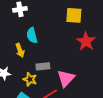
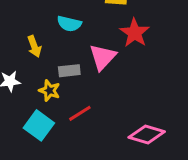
cyan semicircle: (32, 35) -> (69, 24), moved, turned -63
pink triangle: (66, 78) -> (103, 57), moved

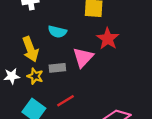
yellow arrow: (34, 46) -> (30, 49), size x1.5
yellow star: (49, 90) -> (35, 76), moved

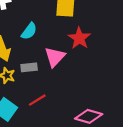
cyan semicircle: (57, 32) -> (29, 31), turned -66

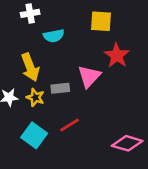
cyan semicircle: (29, 31) -> (54, 36), moved, turned 42

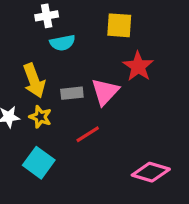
white cross: (30, 13) -> (47, 16), moved
gray rectangle: (60, 88) -> (72, 93), moved
red line: (69, 125) -> (88, 134), moved

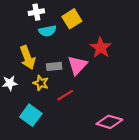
yellow square: (119, 25) -> (72, 19), moved, turned -36
yellow star: (40, 117) -> (41, 83), moved

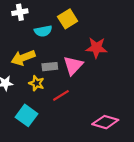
white cross: (36, 12) -> (20, 12), moved
red star: (101, 48) -> (96, 48), turned -30
yellow arrow: (27, 58) -> (23, 58), turned 90

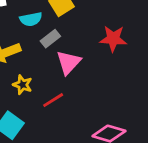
red star: (96, 48) -> (113, 39), moved
gray rectangle: (50, 67) -> (50, 39), moved, turned -32

